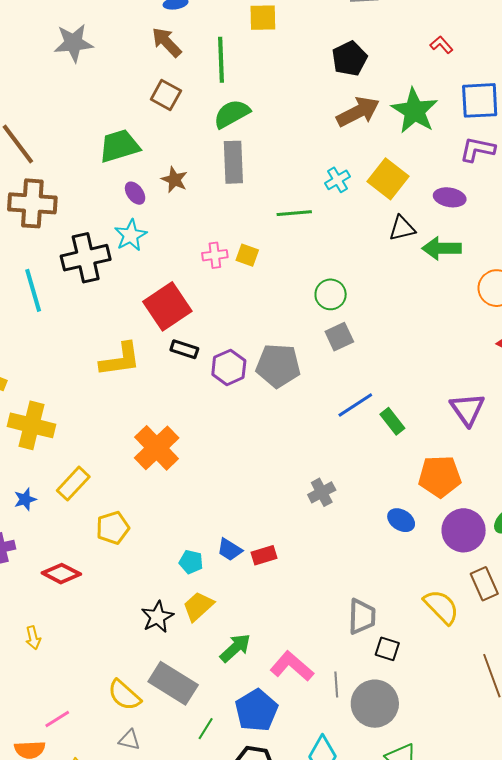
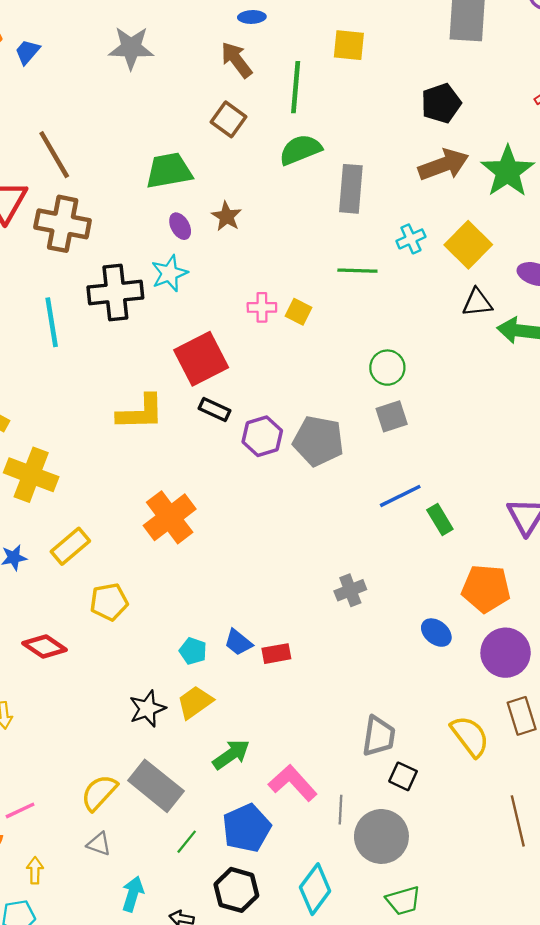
gray rectangle: (233, 162) -> (351, 189), moved
yellow semicircle: (124, 695) -> (99, 793), turned 84

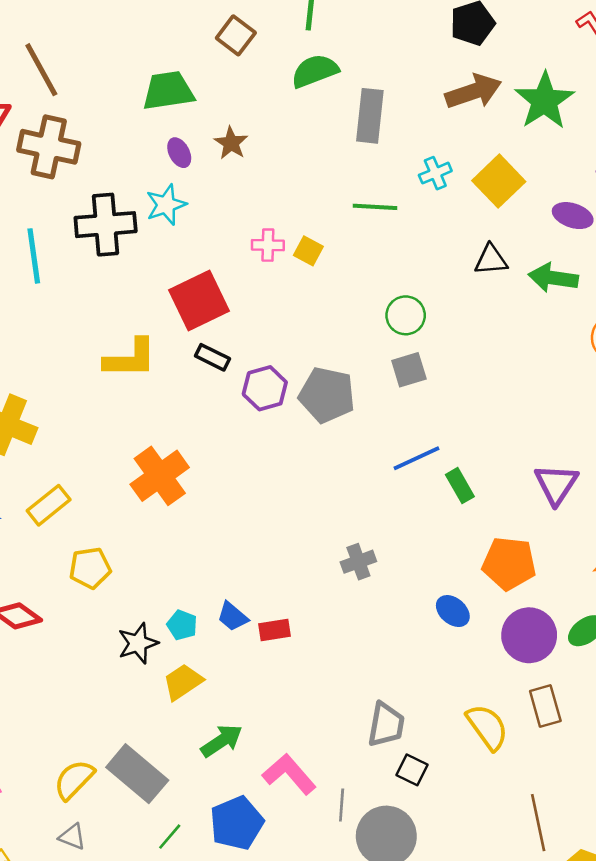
black triangle: (477, 303) -> (491, 260), moved
black star: (147, 709) -> (138, 643), moved

